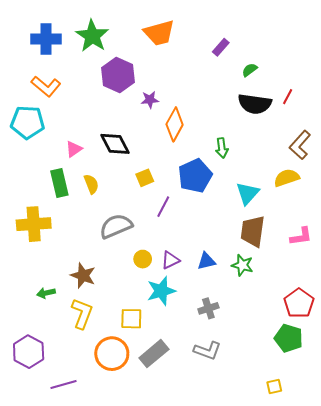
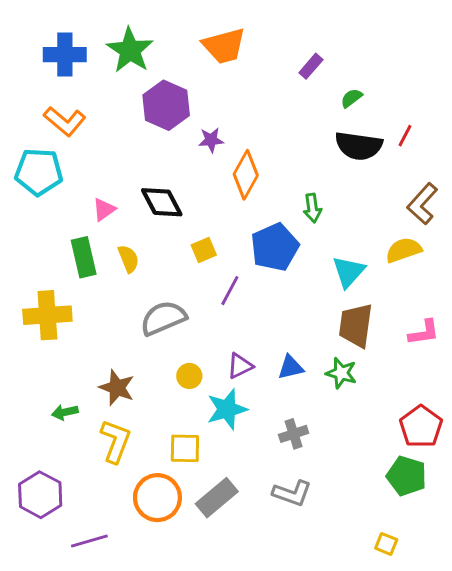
yellow circle: (143, 259) -> (189, 376), moved
yellow square: (274, 387) -> (386, 544), turned 35

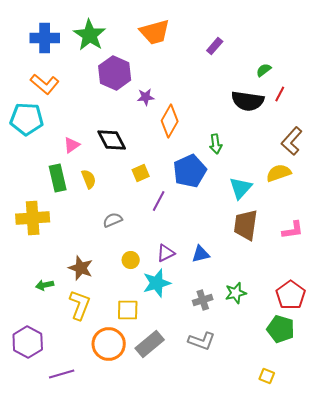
green semicircle: (351, 98) -> (264, 70), moved
gray semicircle: (163, 318) -> (113, 220), size x0.6
green star: (341, 373) -> (236, 293), moved, turned -30

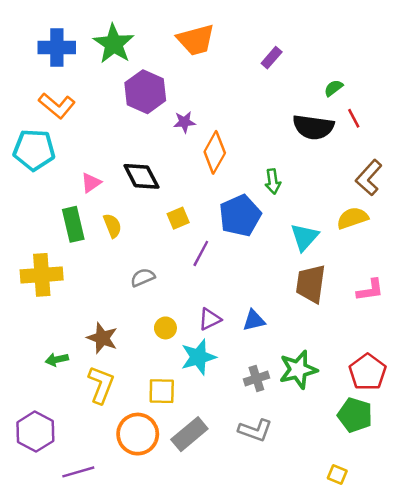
red line: (280, 94) -> (354, 118), turned -56
green star: (236, 293) -> (298, 370), size x1.4

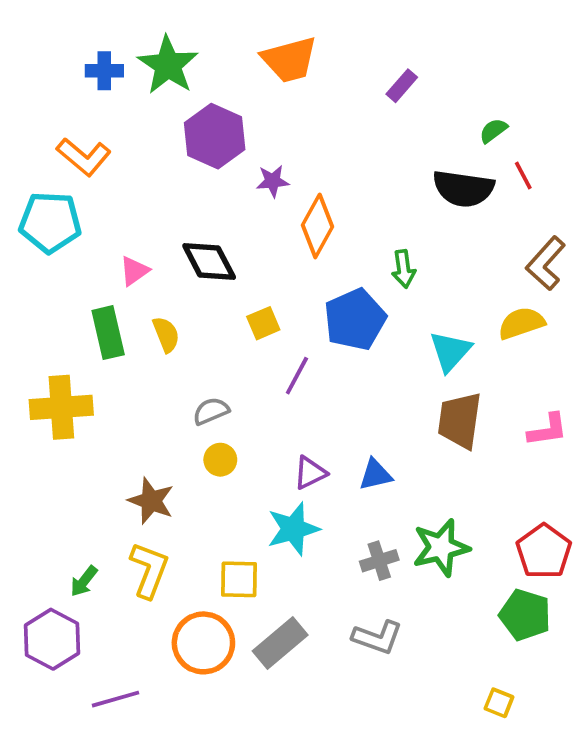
blue cross: (57, 48) -> (104, 71), moved, size x0.7
yellow circle: (165, 328) -> (220, 460), moved
green arrow: (57, 360) -> (84, 581), moved, turned -40

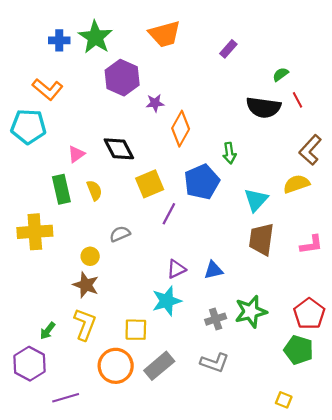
yellow square: (263, 323) -> (150, 184), size x1.5
yellow circle: (220, 460) -> (90, 256), moved

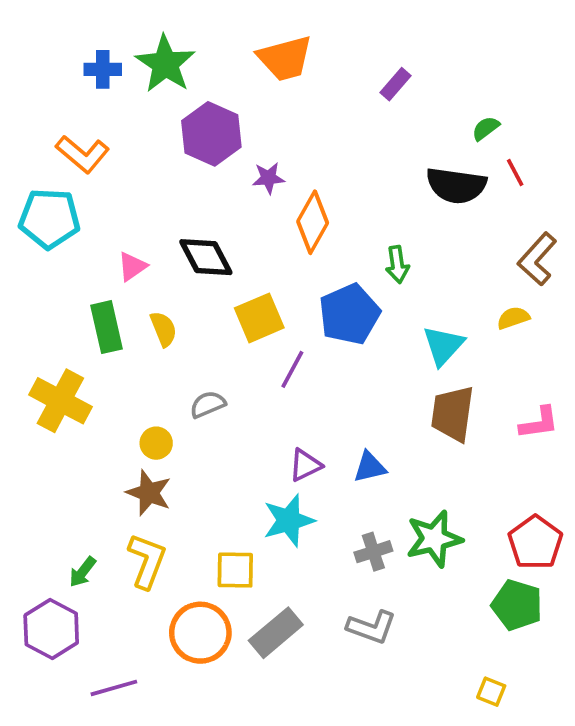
yellow semicircle: (296, 184) -> (513, 318), size x0.7
yellow cross: (35, 232) -> (60, 401), turned 32

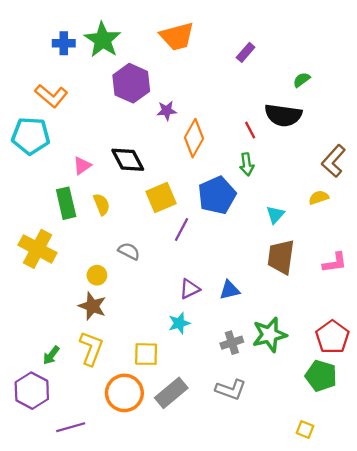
red line: (515, 172) -> (250, 130), moved
cyan triangle: (443, 346) -> (275, 215), size x0.7
gray semicircle: (208, 404) -> (129, 251), turned 50
cyan star: (289, 520) -> (179, 323), size x0.7

